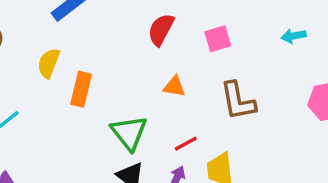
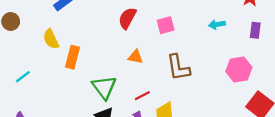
yellow semicircle: (49, 63) -> (51, 39), turned -48

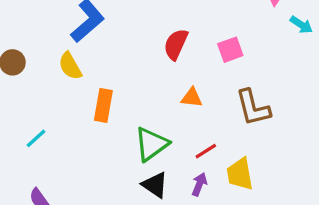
cyan arrow: (217, 24) -> (301, 25), moved, turned -133
yellow semicircle: (51, 39) -> (70, 66), moved
green triangle: (104, 87) -> (151, 144), turned 36

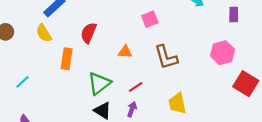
red semicircle: (176, 44) -> (89, 33), moved
yellow trapezoid: (240, 174) -> (177, 103), moved

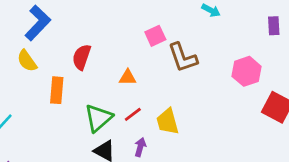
purple rectangle: (234, 15) -> (274, 26), moved
brown L-shape: (166, 57) -> (183, 57), moved
red line: (136, 87) -> (133, 114), moved
yellow trapezoid: (177, 103) -> (168, 122), moved

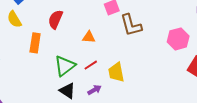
purple arrow: (140, 147) -> (94, 90), turned 40

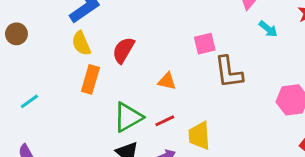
yellow semicircle: (14, 19) -> (81, 43), moved

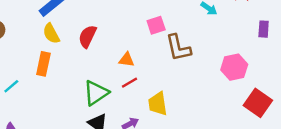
orange rectangle: (90, 79) -> (43, 64), moved
red line: (165, 121) -> (129, 83), moved

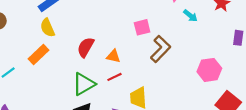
red semicircle: (87, 36) -> (86, 47), moved
brown L-shape: (178, 48) -> (160, 49), turned -128
orange rectangle: (43, 64) -> (38, 54), turned 30

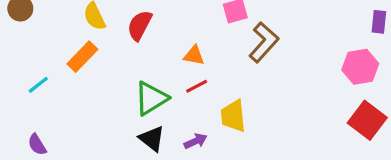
red semicircle: (86, 47) -> (140, 25), moved
pink hexagon: (209, 70) -> (360, 67), moved

